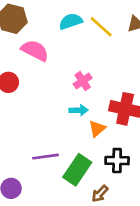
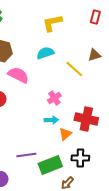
yellow line: (101, 27) -> (74, 69), moved
green rectangle: (77, 170) -> (50, 165), turned 35

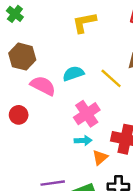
cyan semicircle: (45, 53) -> (73, 74), moved
pink cross: (54, 98) -> (87, 114), size x1.5

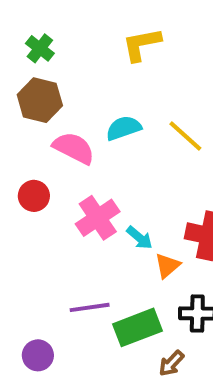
green cross: (15, 14) -> (40, 48), moved
pink cross: (87, 114) -> (98, 218), moved
cyan arrow: (83, 140) -> (140, 238), turned 42

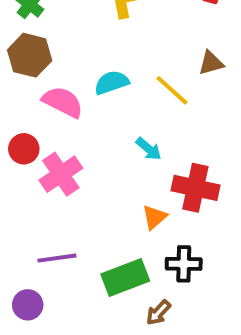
pink cross: (98, 218) -> (61, 174), moved
cyan arrow: (140, 238) -> (149, 149), moved
purple line: (90, 307) -> (57, 258), moved

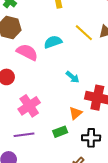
yellow line: (172, 90) -> (84, 33), moved
pink cross: (61, 174) -> (29, 106), moved
green rectangle: (125, 278) -> (60, 132), moved, size x0.6

